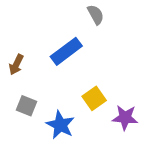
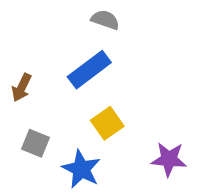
gray semicircle: (96, 15) -> (105, 20), moved, turned -42
yellow square: (94, 98) -> (107, 123), moved

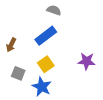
yellow square: (107, 123) -> (46, 64), moved
purple star: (169, 159) -> (87, 61), moved

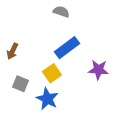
blue rectangle: (46, 36) -> (67, 48), moved

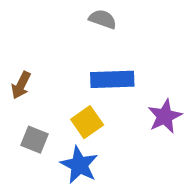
blue rectangle: (67, 48) -> (112, 79), turned 35
purple star: (98, 70) -> (165, 116), turned -30

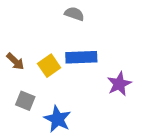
brown arrow: (21, 85) -> (15, 61), turned -72
yellow square: (87, 122) -> (49, 66), moved

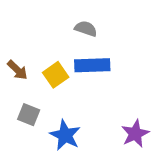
gray semicircle: (74, 14) -> (86, 29), moved
purple star: (119, 84) -> (135, 134), moved

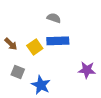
purple star: (135, 134) -> (87, 70), moved, turned 30

